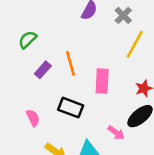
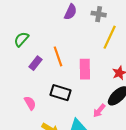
gray cross: (123, 15) -> (99, 14), turned -32
pink arrow: (116, 133) -> (99, 111), turned 96

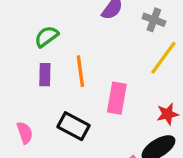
green semicircle: (21, 39) -> (46, 37), moved
purple rectangle: (36, 63) -> (45, 75), turned -48

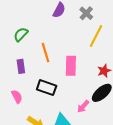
gray cross: (154, 20) -> (86, 13), turned 32
purple rectangle: (45, 75) -> (21, 66), moved

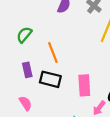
pink rectangle: (71, 66) -> (84, 85), moved
black rectangle: (47, 88) -> (50, 79), moved

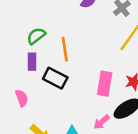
green semicircle: (24, 35) -> (36, 36), moved
pink rectangle: (84, 85) -> (105, 84), moved

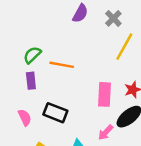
orange line: (65, 49) -> (62, 65), turned -65
black rectangle: (55, 78) -> (55, 113), moved

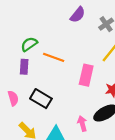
pink rectangle: (105, 94) -> (86, 75), moved
pink arrow: (106, 132) -> (82, 124), turned 112

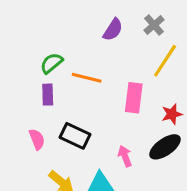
purple semicircle: (78, 15) -> (113, 30), moved
pink arrow: (82, 124) -> (125, 156), moved

